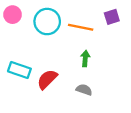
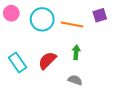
cyan rectangle: (19, 70) -> (17, 63), turned 36
red semicircle: (47, 79) -> (47, 60), moved

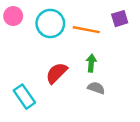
cyan rectangle: (17, 63) -> (24, 97), moved
gray semicircle: (75, 80) -> (96, 88), moved

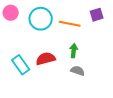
red semicircle: (57, 73) -> (46, 59), turned 30
cyan rectangle: (24, 97) -> (21, 65), moved

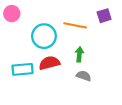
cyan circle: (41, 19) -> (44, 36), moved
cyan rectangle: (21, 65) -> (23, 69), turned -60

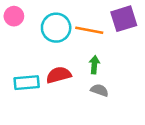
purple square: (104, 16) -> (124, 19), size x1.5
cyan circle: (44, 36) -> (56, 28), moved

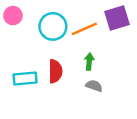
orange line: (89, 30) -> (84, 29), turned -35
red semicircle: (59, 75) -> (55, 71), turned 105

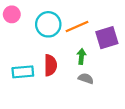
purple square: (117, 18) -> (107, 38), moved

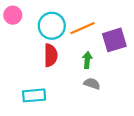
red semicircle: (50, 65) -> (51, 55), moved
cyan rectangle: (23, 72) -> (34, 95), moved

